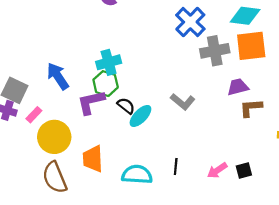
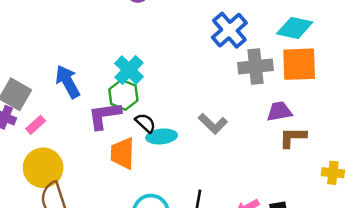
cyan cross: (109, 62) -> (129, 70), turned -35
cyan ellipse: (140, 116) -> (162, 136), turned 35
yellow circle: (54, 137) -> (43, 168), moved
orange trapezoid: (93, 159) -> (123, 153), moved

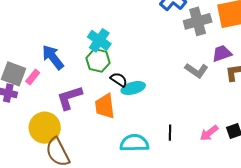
purple L-shape: (104, 115) -> (69, 98), moved
gray L-shape: (213, 124) -> (197, 70), moved
pink rectangle: (36, 125) -> (33, 77), moved

